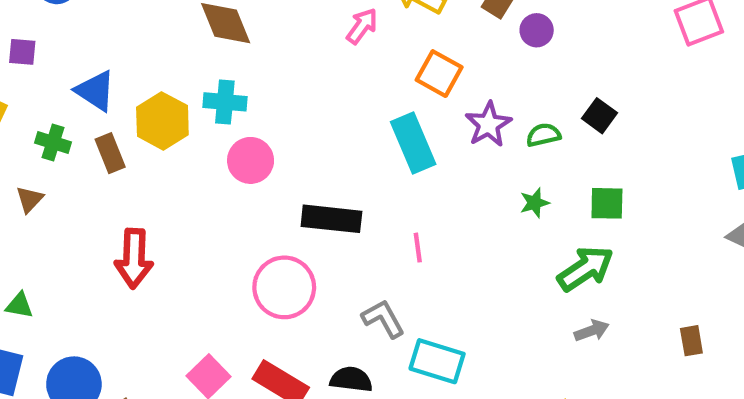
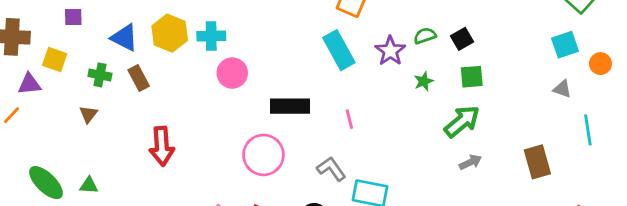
black square: (600, 116) -> (462, 39), moved, turned 30
yellow hexagon: (162, 121) -> (170, 33), moved
purple star: (488, 124) -> (390, 51), moved
brown rectangle: (691, 341) -> (537, 162), size x1.6

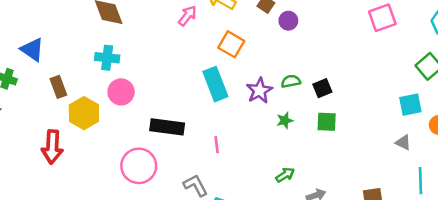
yellow hexagon: (170, 33) -> (84, 113), moved
brown rectangle: (139, 78) -> (58, 87), moved
green arrow: (462, 121) -> (285, 175), moved, size x0.6

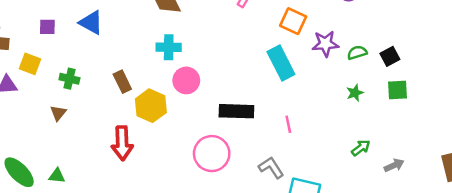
blue triangle: (32, 49) -> (91, 23), moved
purple star: (259, 91) -> (325, 44), moved, turned 30

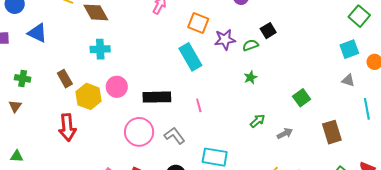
black square: (390, 56) -> (268, 31), moved
pink circle: (186, 80) -> (117, 87), moved
green square: (397, 90) -> (302, 98), moved, turned -30
gray L-shape: (271, 168) -> (175, 136), moved

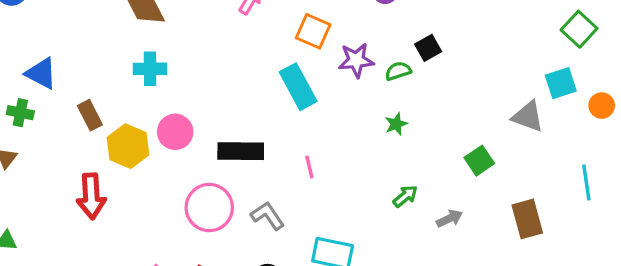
blue triangle: (37, 33) -> (41, 73), moved
gray triangle: (348, 80) -> (528, 116), moved, size x1.5

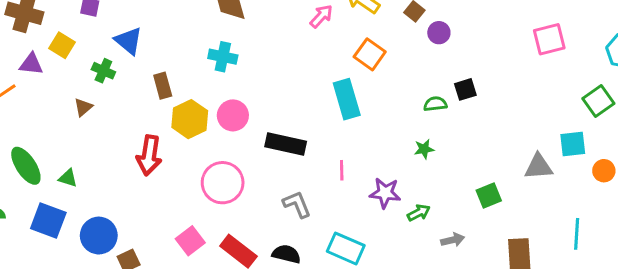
purple star: (356, 60) -> (385, 193), moved
gray triangle: (528, 116) -> (539, 167), turned -36
pink circle: (209, 208) -> (223, 183), moved

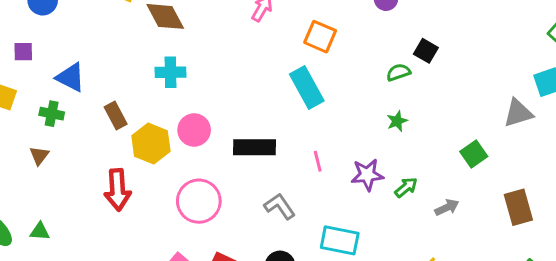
black square: (465, 89) -> (426, 51), turned -30

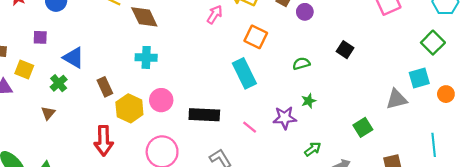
black square: (426, 51) -> (345, 50), moved
green semicircle: (398, 72) -> (301, 64), moved
green cross: (52, 114) -> (59, 83), turned 35
pink line: (318, 161) -> (250, 127), turned -40
purple star: (367, 175) -> (285, 118), moved

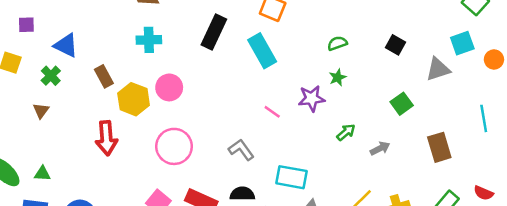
black square: (345, 50) -> (396, 45), moved
green semicircle: (301, 64) -> (337, 43), moved
black rectangle: (204, 115) -> (214, 32), moved, turned -64

